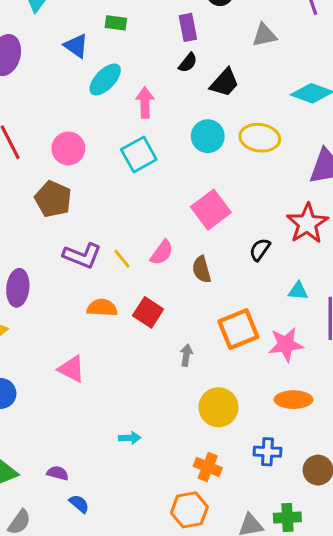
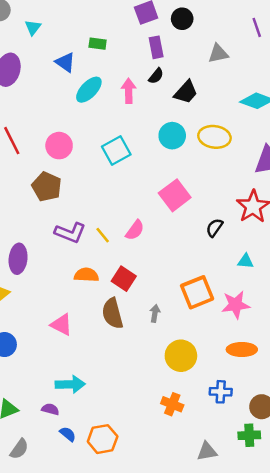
pink arrow: (145, 102) -> (129, 91), moved
brown semicircle: (202, 269) -> (113, 313), moved, size x1.4
cyan arrow: (130, 438) -> (70, 384), moved, size x1.6
orange hexagon: (189, 510) -> (103, 439), moved
green cross: (287, 518) -> (249, 435), moved

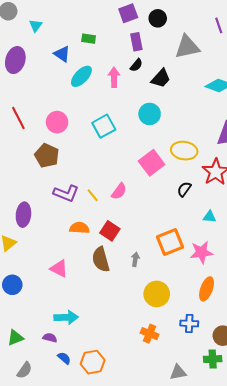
gray triangle: (218, 54) -> (187, 47), size x1.5
yellow ellipse: (214, 137) -> (184, 151), moved
orange ellipse: (242, 350) -> (207, 289), turned -70

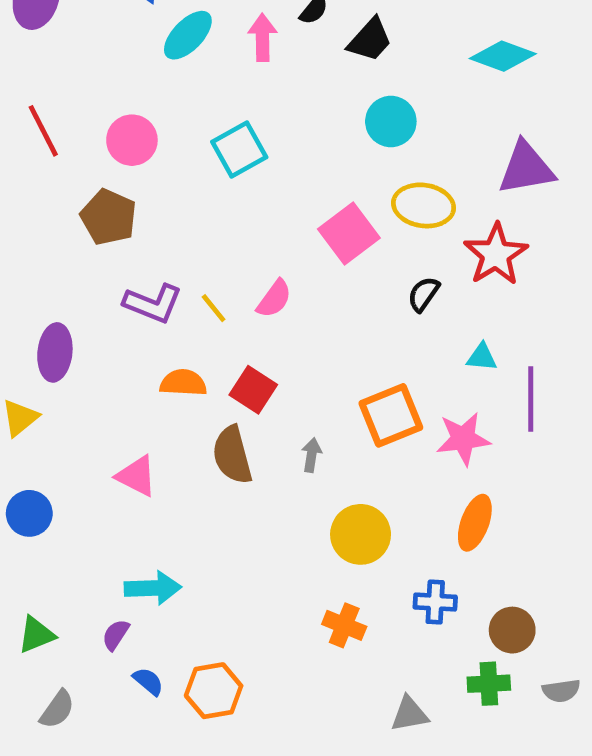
cyan circle: (150, 114) -> (391, 121), moved
purple semicircle: (50, 338) -> (116, 635), turned -72

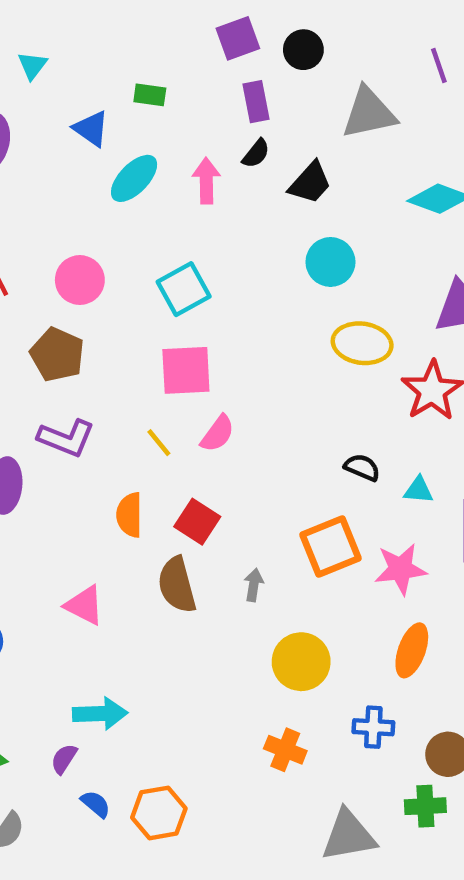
pink square: (349, 233) -> (186, 370), moved, turned 34
black semicircle: (424, 294) -> (362, 467), moved, turned 78
purple L-shape: (153, 303) -> (66, 438), moved
orange semicircle: (183, 383) -> (129, 515), turned -93
gray triangle: (410, 714) -> (349, 836), size x1.5

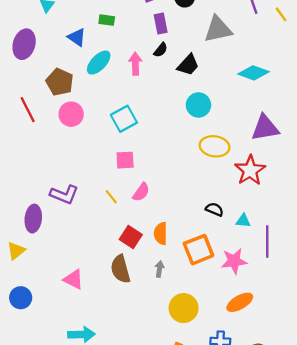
brown pentagon: (57, 355) -> (60, 82), moved
pink square: (186, 370) -> (125, 160), size x0.7
orange semicircle: (129, 515) -> (161, 233), moved
orange ellipse: (412, 650) -> (240, 302), turned 40

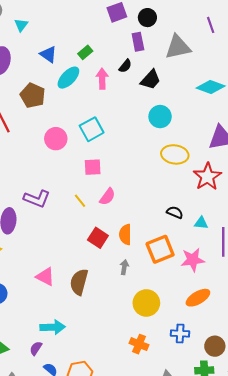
green rectangle: (107, 20) -> (85, 52), moved, turned -48
purple rectangle: (161, 24) -> (138, 42), moved
pink circle: (71, 114) -> (56, 139), moved
brown semicircle: (120, 269) -> (79, 282), moved, turned 30

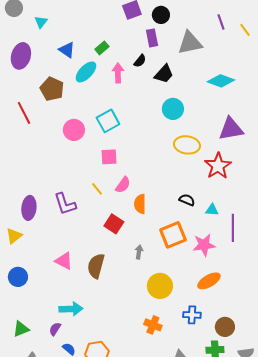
purple L-shape: (37, 199) -> (65, 204), moved, turned 50
orange semicircle: (125, 235) -> (140, 204), moved

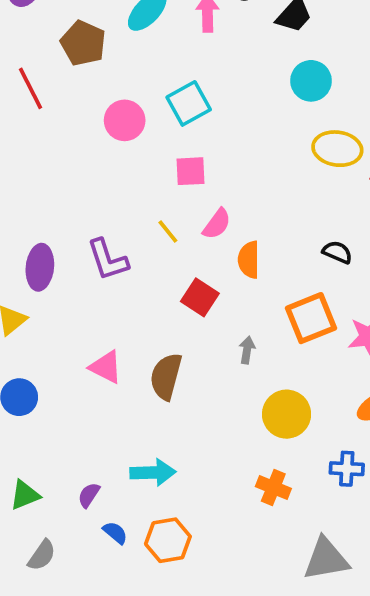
cyan arrow: (71, 309) -> (153, 472), moved

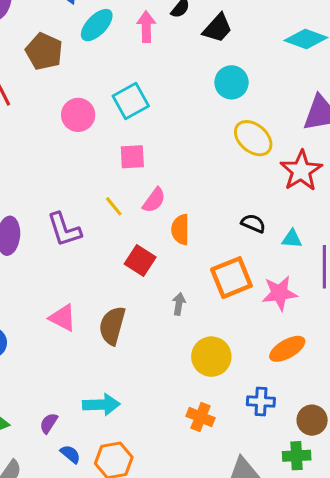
yellow ellipse: (337, 149) -> (253, 138), turned 33

